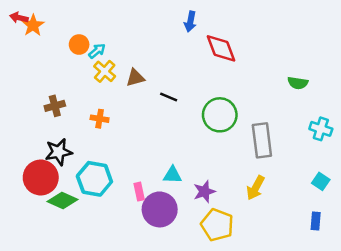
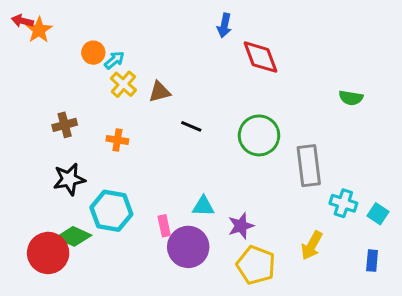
black line: (169, 97) -> (191, 126), moved
cyan cross: (321, 129) -> (343, 203), moved
red circle: (41, 178) -> (48, 253), moved
yellow arrow: (256, 188) -> (312, 245), moved

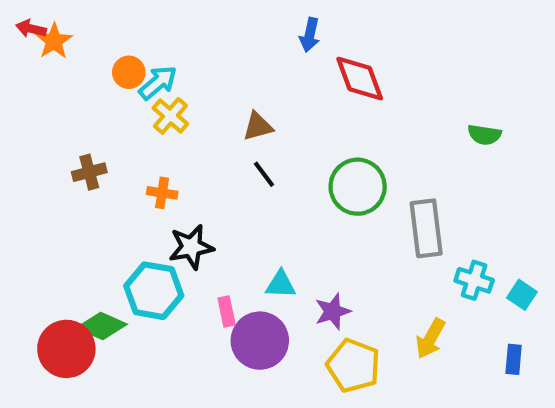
cyan arrow: (114, 60) -> (158, 83), size x1.4
brown triangle: (160, 92) -> (258, 126), moved
black line: (191, 126) -> (264, 174), turned 30
black star: (69, 179) -> (191, 247), moved

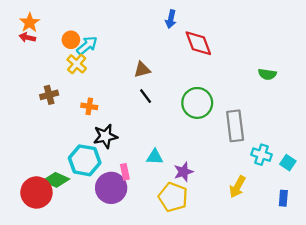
red arrow: (31, 29) -> (27, 38), moved
yellow cross: (170, 116) -> (77, 64), moved
purple circle: (260, 341) -> (111, 188), moved
yellow pentagon: (353, 366) -> (173, 197), moved

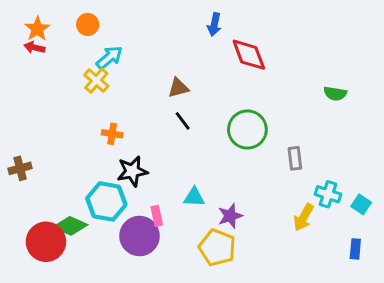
orange circle: (71, 40) -> (88, 24), moved
brown cross: (49, 95) -> (20, 168), moved
gray rectangle: (235, 126) -> (295, 158), size x0.6
yellow arrow: (237, 187) -> (304, 217), moved

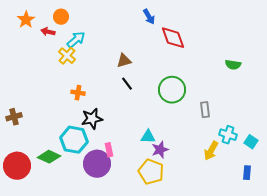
blue arrow: (214, 24) -> (149, 17), turned -42
red arrow: (34, 47) -> (48, 32), moved
cyan triangle: (194, 197) -> (148, 137), moved
red circle: (46, 242) -> (17, 166), moved

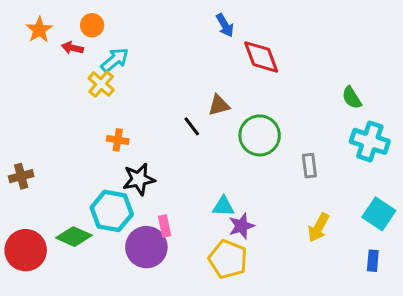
brown triangle: (124, 61) -> (219, 105), moved
green semicircle: (233, 65) -> (352, 98), turned 49
cyan cross: (228, 135) -> (370, 141), moved, size x1.4
cyan square: (251, 142) -> (379, 214), size x1.5

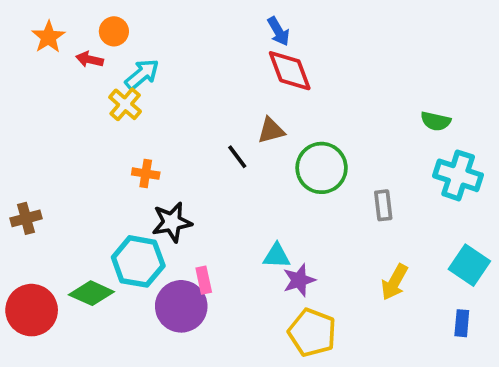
red diamond: (261, 57) -> (290, 71), moved
green semicircle: (352, 98) -> (436, 121), turned -45
yellow pentagon: (228, 259) -> (312, 333), moved

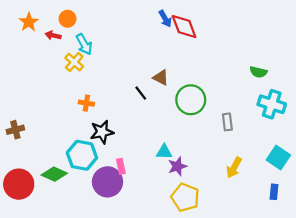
red diamond: (290, 71) -> (184, 27), moved
cyan arrow: (142, 74) -> (84, 44), turned 100
brown triangle: (271, 131) -> (161, 78), turned 42

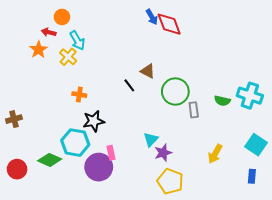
orange star: (29, 22) -> (38, 50), moved
green semicircle: (258, 72) -> (222, 101), moved
gray rectangle: (227, 122) -> (194, 110), moved
cyan triangle: (164, 152) -> (151, 139), turned -49
red circle: (19, 184) -> (17, 169), size x0.7

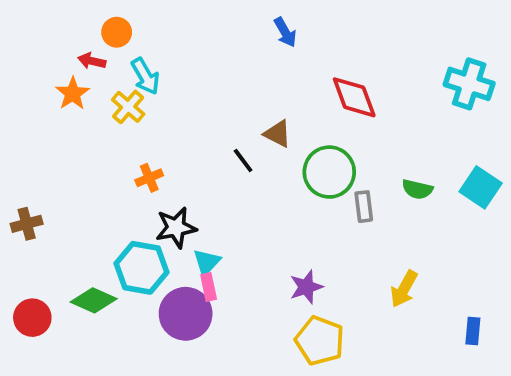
red diamond: (169, 24) -> (354, 97), moved
orange cross: (79, 95) -> (149, 178), turned -32
cyan cross: (250, 96) -> (469, 84), moved
cyan triangle: (151, 139) -> (207, 262), moved
cyan square: (256, 145) -> (481, 187), moved

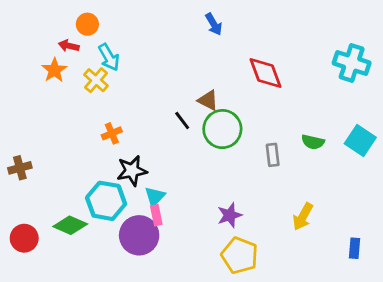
green circle: (329, 172) -> (222, 129), moved

